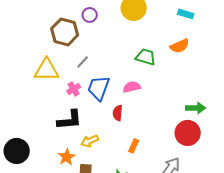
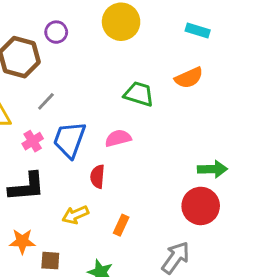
yellow arrow: (90, 141) -> (75, 215), moved
orange star: (67, 157) -> (22, 241), turned 30

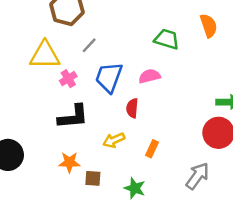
orange semicircle: (189, 78) -> (209, 26), turned -85
pink cross: (33, 141) -> (68, 79), moved

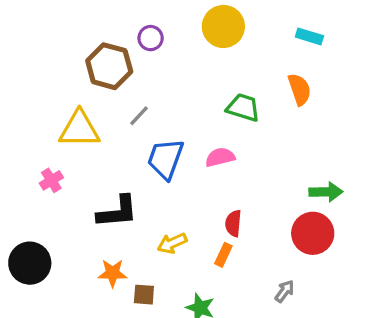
pink cross: (68, 79) -> (51, 180), moved
red semicircle: (132, 108) -> (233, 223), moved
gray arrow: (198, 176) -> (285, 291), size x0.6

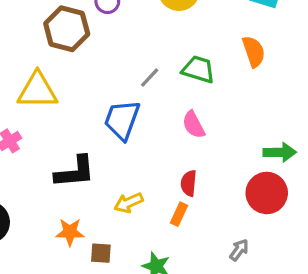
gray line: (139, 116) -> (150, 78), moved
pink semicircle: (220, 157) -> (194, 125), moved, turned -104

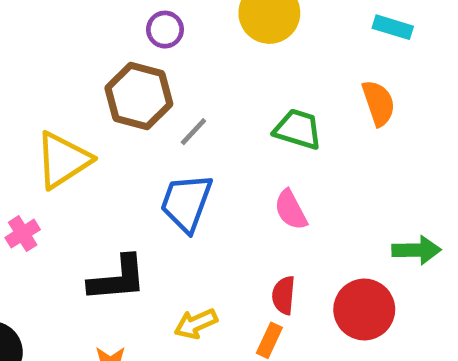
brown hexagon: (67, 29) -> (139, 96), moved
gray line: (150, 78) -> (193, 132), moved
yellow triangle: (37, 91) -> (63, 160), turned -33
red circle: (267, 193) -> (364, 309), moved

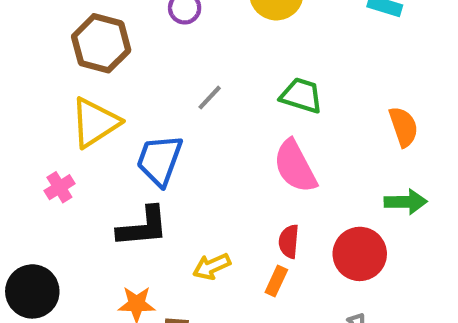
brown hexagon: (139, 96) -> (101, 43), moved
orange semicircle: (378, 103) -> (404, 127), moved
blue trapezoid: (186, 203) -> (160, 160), moved
pink semicircle: (291, 210) -> (295, 166), size x1.5

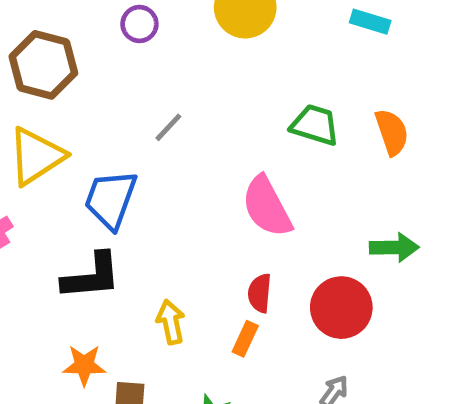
green trapezoid: (301, 95) -> (315, 125), moved
orange semicircle: (404, 127) -> (392, 132), moved
yellow arrow: (212, 266) -> (171, 322), turned 102

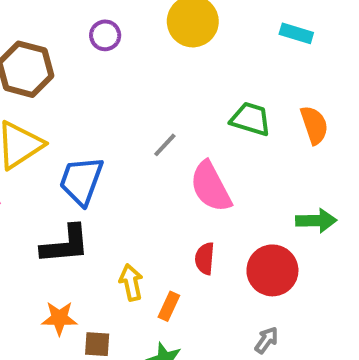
gray line: (168, 127) -> (165, 145), moved
orange rectangle: (245, 339) -> (169, 306), moved

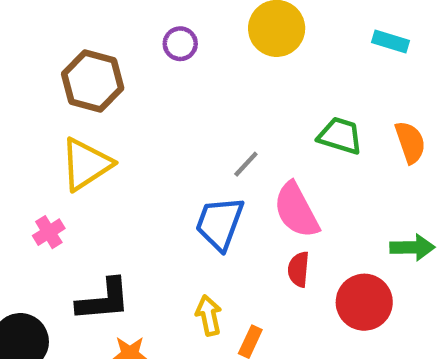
blue trapezoid: (81, 181) -> (220, 223), moved
black L-shape: (65, 245) -> (104, 300), moved
red semicircle: (205, 258) -> (299, 269), moved

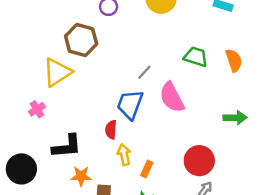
brown hexagon: (93, 81) -> (81, 40), moved
red semicircle: (299, 269) -> (111, 130), moved
red circle: (364, 302) -> (199, 161), moved

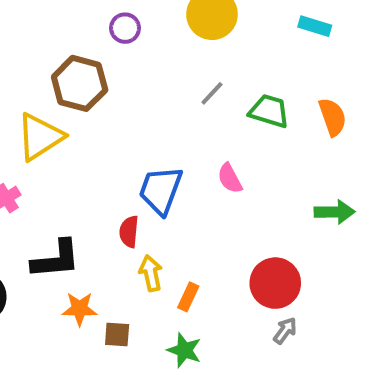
gray line: (144, 72) -> (212, 93), moved
pink semicircle: (172, 97) -> (230, 178), size x0.6

